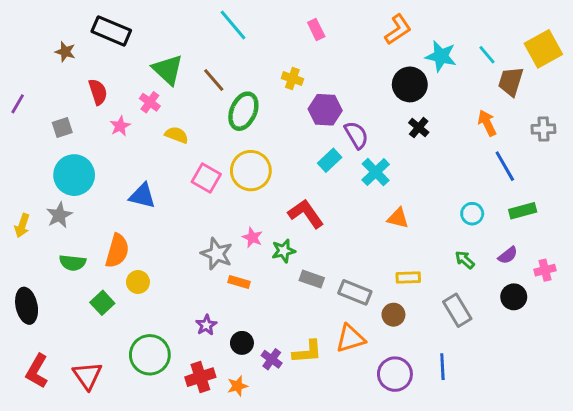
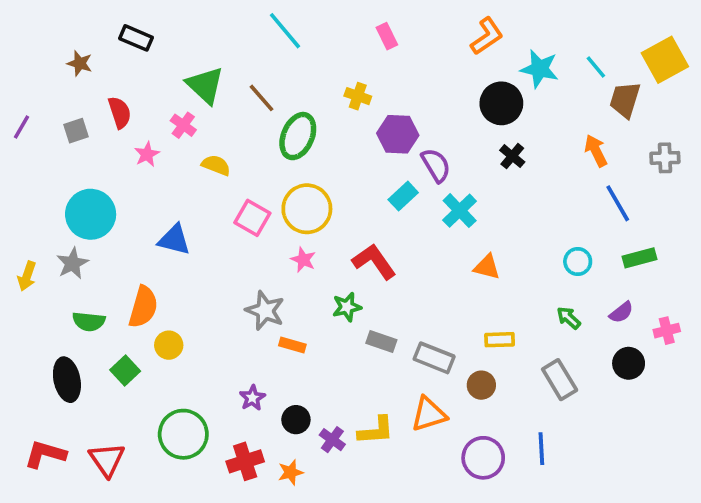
black rectangle: (111, 31) -> (136, 38), size x0.7
gray square: (62, 128) -> (76, 131), moved
pink star: (252, 237) -> (303, 260), moved
black ellipse: (27, 306) -> (67, 380), moved
red L-shape: (37, 371) -> (45, 454), turned 76

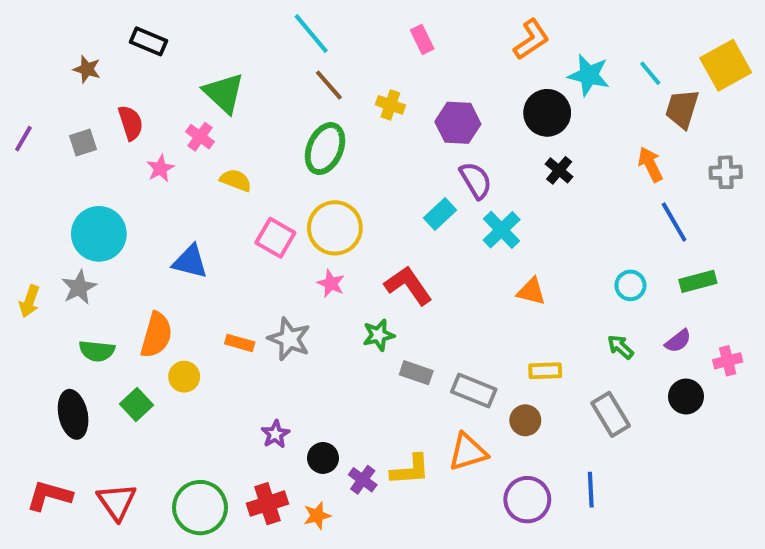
brown line: (261, 98) -> (329, 85), moved
purple hexagon: (398, 134) -> (458, 123), moved
orange rectangle: (292, 345) -> (240, 343), moved
green circle: (183, 434) -> (200, 508), moved

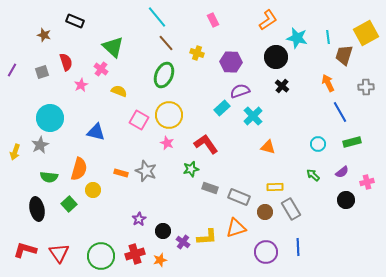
cyan line: (650, 73) -> (328, 37), turned 32
purple semicircle: (476, 180) -> (240, 91), turned -78
gray rectangle: (611, 414) -> (291, 209), moved

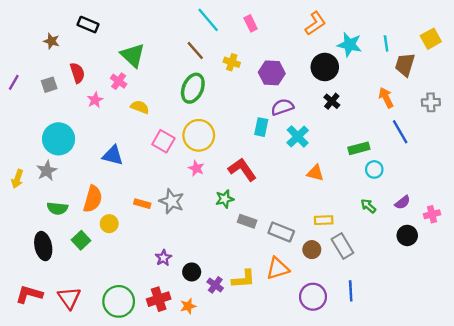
cyan line: (157, 17) -> (208, 20), moved
yellow square: (366, 33) -> (431, 39), size x0.7
cyan rectangle: (222, 108) -> (261, 127), turned -35
green rectangle: (352, 142) -> (359, 148), moved

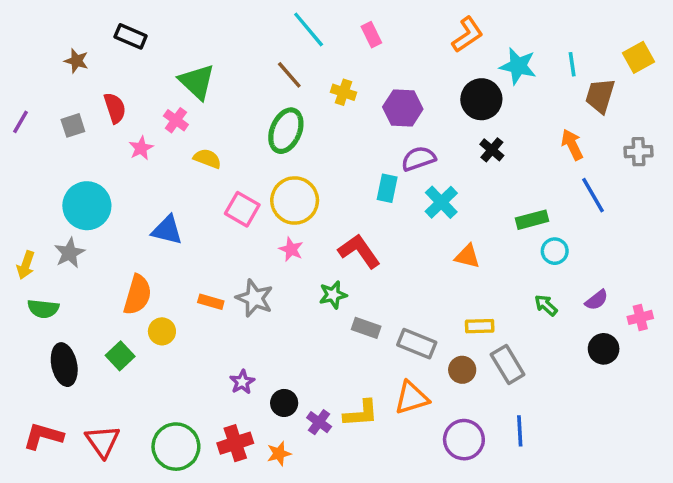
green semicircle: (57, 208) -> (43, 309), moved

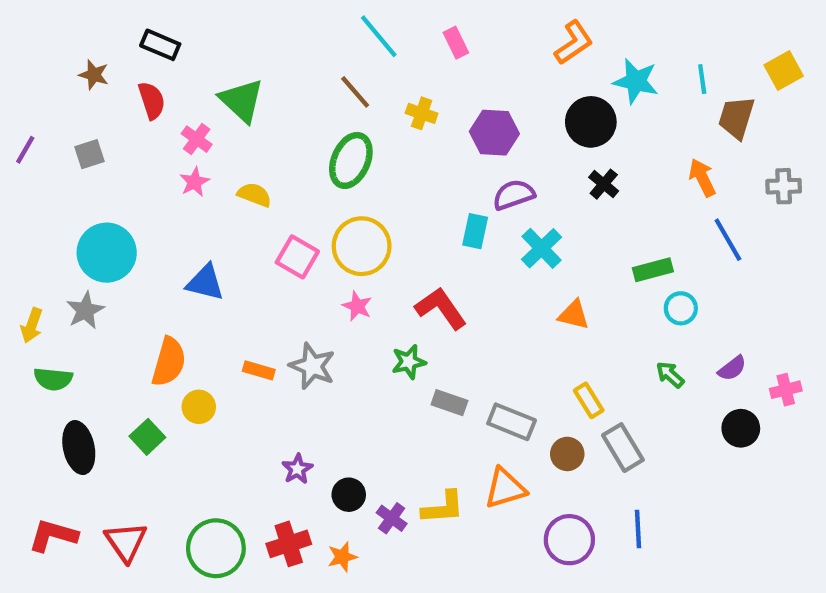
red semicircle: (115, 108) -> (152, 100), moved
pink cross: (176, 120) -> (197, 139), moved
pink star: (141, 148) -> (194, 182), moved
yellow rectangle: (480, 326) -> (589, 400), turned 60

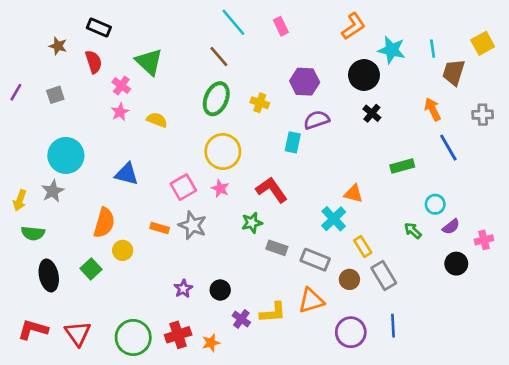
yellow cross: (422, 113) -> (260, 103), moved
cyan cross: (542, 248) -> (334, 219), moved
pink square: (297, 257) -> (183, 187), moved, turned 30
cyan circle: (681, 308) -> (435, 204), moved
black circle: (349, 495) -> (220, 290), moved

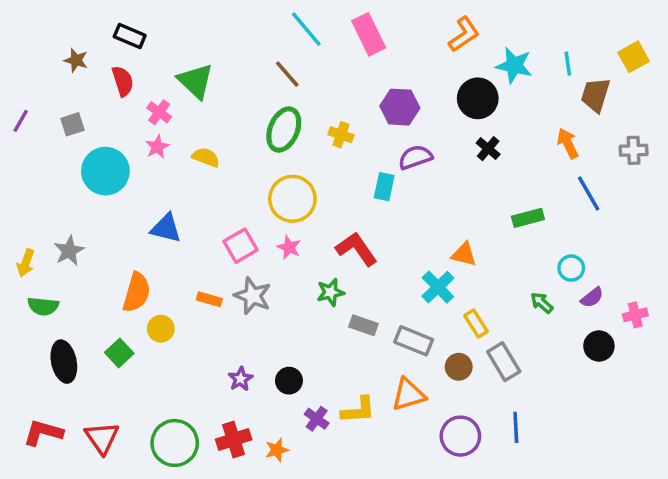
pink rectangle: (281, 26) -> (369, 34), size x1.6
cyan circle: (66, 155) -> (105, 171), moved

